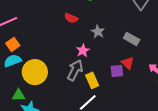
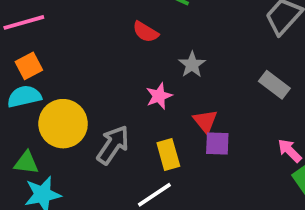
gray rectangle: (132, 39) -> (274, 85), moved
red triangle: (128, 63) -> (205, 121), moved
gray arrow: (75, 70) -> (113, 145), moved

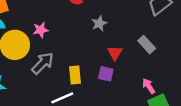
pink star: (159, 96) -> (41, 30), moved
red triangle: (205, 121) -> (115, 53), moved

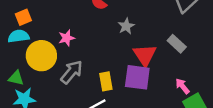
red triangle: (115, 53) -> (145, 55), size x1.5
purple square: (106, 74) -> (137, 77), size x1.6

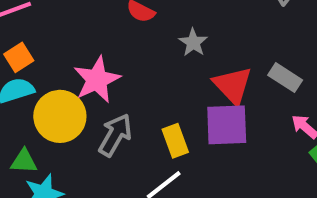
pink star: (67, 38) -> (97, 80), size x1.6
gray rectangle: (177, 44) -> (285, 78), moved

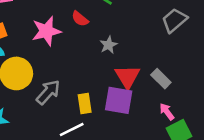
pink star: (97, 80) -> (46, 31), moved

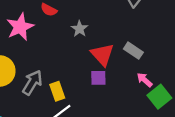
purple square: (119, 100) -> (98, 78), size x0.6
yellow rectangle: (85, 104) -> (57, 91), moved

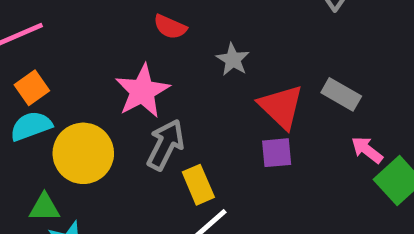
pink star: (20, 27) -> (142, 91), moved
gray arrow: (32, 83) -> (165, 145), moved

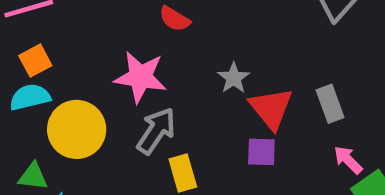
gray star: (233, 60) -> (234, 78), moved
pink star: (142, 91) -> (140, 77), turned 30
gray rectangle: (341, 94) -> (330, 104), turned 33

